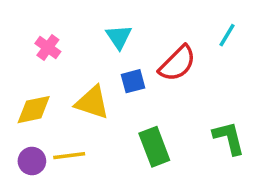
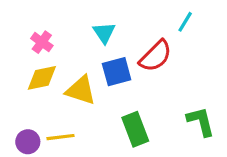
cyan line: (227, 35) -> (185, 22), moved
blue square: (133, 81) -> (117, 72), size x1.4
yellow diamond: (34, 110) -> (42, 78), moved

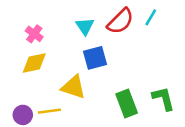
red semicircle: (156, 56) -> (120, 21), moved
yellow triangle: (81, 90) -> (73, 87), moved
green rectangle: (135, 129) -> (127, 104), moved

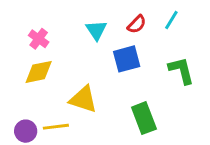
red semicircle: (120, 21) -> (137, 24), size x0.6
blue square: (95, 58) -> (127, 59), moved
green L-shape: (163, 98) -> (181, 70), moved

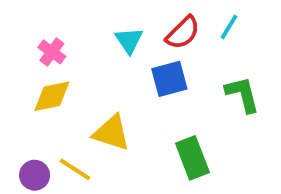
red semicircle: (137, 24) -> (183, 33), size x1.4
yellow line: (56, 127) -> (75, 169), turned 40

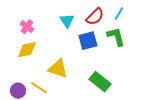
green L-shape: (243, 94) -> (116, 37), moved
green rectangle: (192, 158) -> (100, 82), turned -30

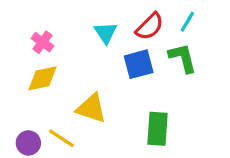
green rectangle: (100, 82) -> (157, 129), turned 55

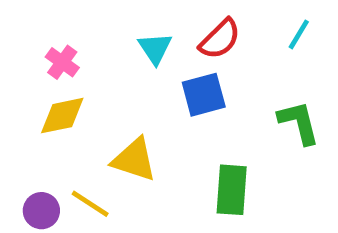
cyan line: (187, 22) -> (299, 34), moved
green L-shape: (183, 58) -> (299, 123), moved

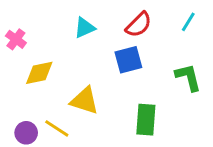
cyan triangle: (155, 48) -> (85, 28), moved, turned 40
pink cross: (62, 62) -> (16, 39), moved

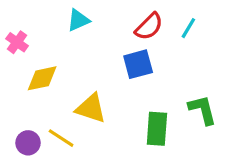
cyan line: (188, 22) -> (188, 28), moved
cyan triangle: (85, 28) -> (78, 20), moved
green L-shape: (188, 77) -> (202, 110), moved

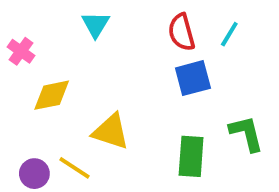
cyan triangle: (78, 20) -> (96, 25), turned -35
red semicircle: (149, 26) -> (181, 32), turned 120
blue square: (138, 64) -> (193, 78), moved

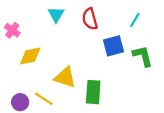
red semicircle: (181, 32) -> (90, 19), moved
green L-shape: (246, 133) -> (143, 56), moved
green rectangle: (191, 156) -> (93, 92), moved

